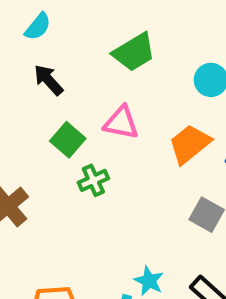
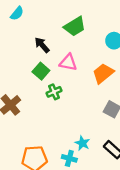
cyan semicircle: (38, 27) -> (17, 13), moved
black arrow: (48, 80) -> (42, 45), moved

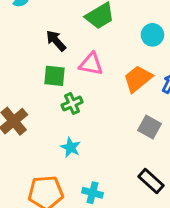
green square: (41, 71) -> (55, 76), turned -35
cyan star: (82, 143) -> (71, 147), moved

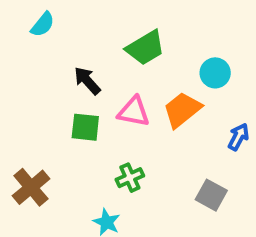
orange trapezoid: (138, 79) -> (182, 110), moved
green cross: (72, 104) -> (130, 178), moved

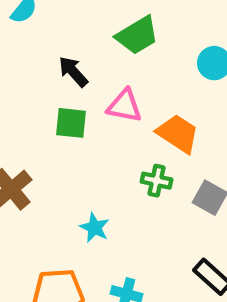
orange trapezoid: (182, 110) -> (178, 134), moved, turned 72
green cross: (130, 178) -> (156, 181), moved, turned 36

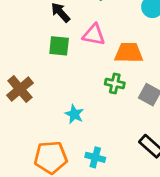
orange trapezoid: (178, 134) -> (129, 53), turned -32

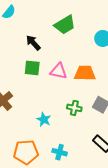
pink triangle: (94, 35) -> (59, 71), moved
green cross: (115, 83) -> (74, 108), moved

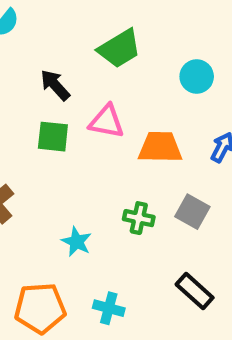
pink triangle: (59, 71) -> (107, 122), moved

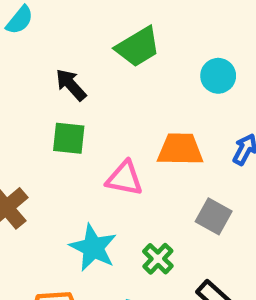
pink triangle: (107, 122) -> (124, 178), moved
green cross: (139, 218) -> (158, 259), moved, turned 32
cyan star: (77, 242) -> (93, 248), size x1.5

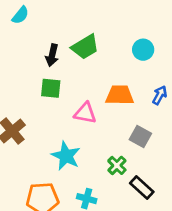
green trapezoid: (138, 47) -> (85, 47), moved
black arrow: (71, 85) -> (52, 55), turned -125
green cross: (158, 259) -> (117, 165), moved

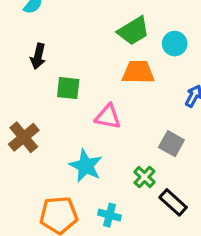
green trapezoid: (85, 47) -> (133, 31), moved
black arrow: (52, 55) -> (38, 56), moved
orange trapezoid: (120, 95) -> (138, 72), moved

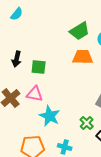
black arrow: (38, 56) -> (17, 59), moved
pink triangle: (108, 117) -> (35, 94), moved

